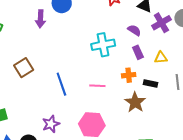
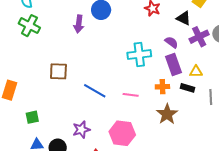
purple rectangle: (138, 52) -> (173, 65), size x1.5
brown square: (24, 68) -> (58, 71), turned 30
blue line: (61, 84) -> (95, 91), turned -45
black rectangle: (150, 84) -> (187, 88), moved

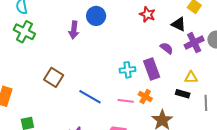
cyan cross: (139, 54) -> (127, 70), moved, size x0.7
purple rectangle: (173, 65) -> (152, 69), moved
brown square: (58, 71) -> (54, 77), turned 30
orange cross: (162, 87) -> (145, 97), moved, turned 32

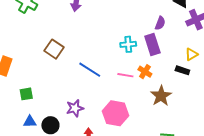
purple semicircle: (167, 48) -> (160, 23), moved, turned 72
yellow triangle: (191, 77) -> (191, 54), turned -32

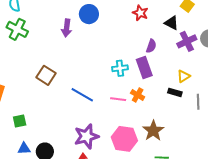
brown star: (161, 96) -> (153, 131), moved
purple star: (75, 108) -> (86, 136), moved, size x1.4
pink hexagon: (115, 113) -> (124, 139), moved

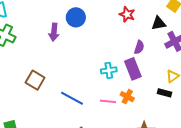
black triangle: (171, 23) -> (159, 23), turned -35

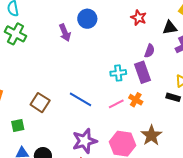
purple arrow: (54, 32) -> (65, 33), turned -30
brown square: (35, 80) -> (40, 103), moved
pink line: (108, 101) -> (116, 104), turned -35

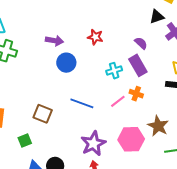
red star: (139, 18) -> (95, 37), moved
blue circle: (87, 19) -> (66, 63), moved
purple arrow: (65, 33) -> (54, 41), turned -48
purple semicircle: (149, 51) -> (141, 43), turned -56

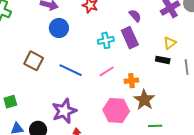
orange cross: (136, 94) -> (131, 81), moved, turned -32
brown square: (43, 114) -> (34, 61), moved
purple star: (93, 144) -> (64, 111), moved

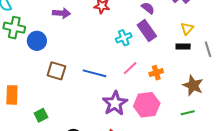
blue circle: (59, 28) -> (37, 41), moved
brown star: (144, 100) -> (193, 85), moved
purple star: (64, 111) -> (115, 103), moved

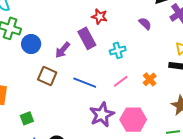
purple arrow: (61, 13) -> (63, 50), moved, turned 120
purple rectangle: (147, 31) -> (87, 38), moved
orange cross: (156, 73) -> (150, 79), moved, turned -32

